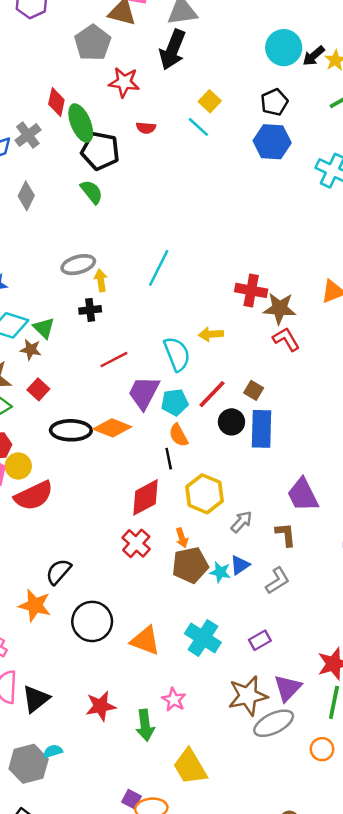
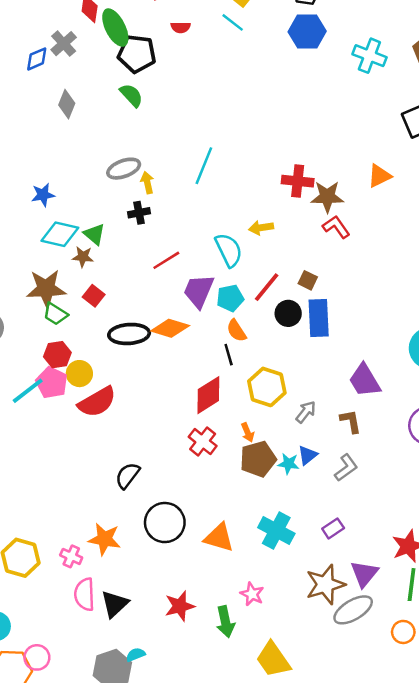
orange star: (35, 605) -> (104, 539), moved

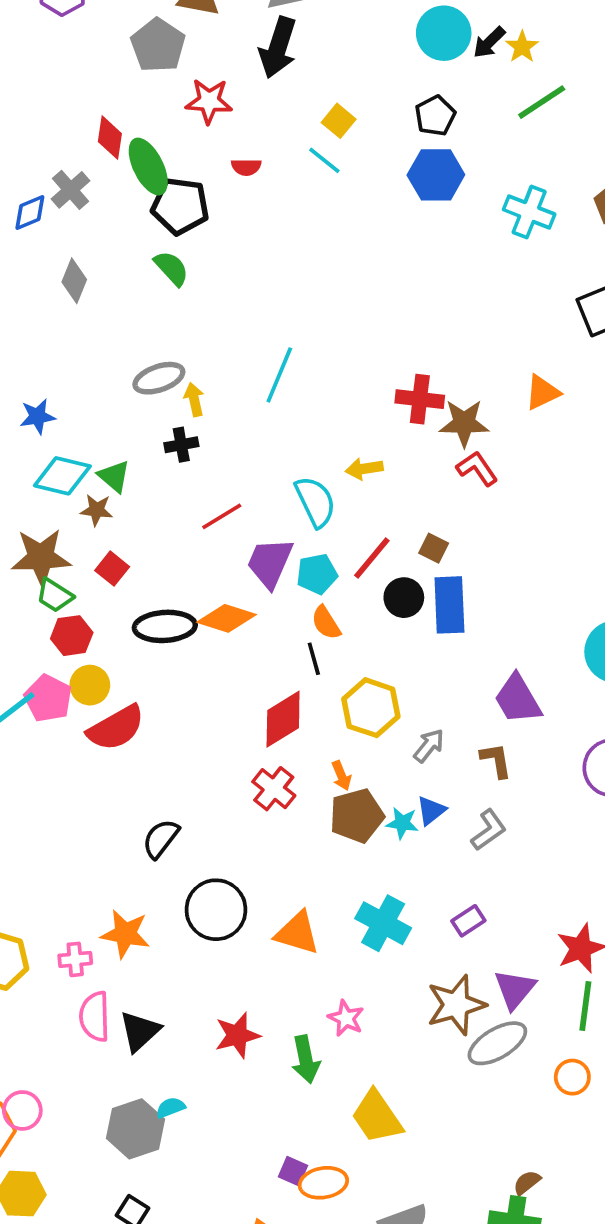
red hexagon: (57, 355) -> (72, 636), moved
pink cross: (71, 556) -> (75, 959), turned -30

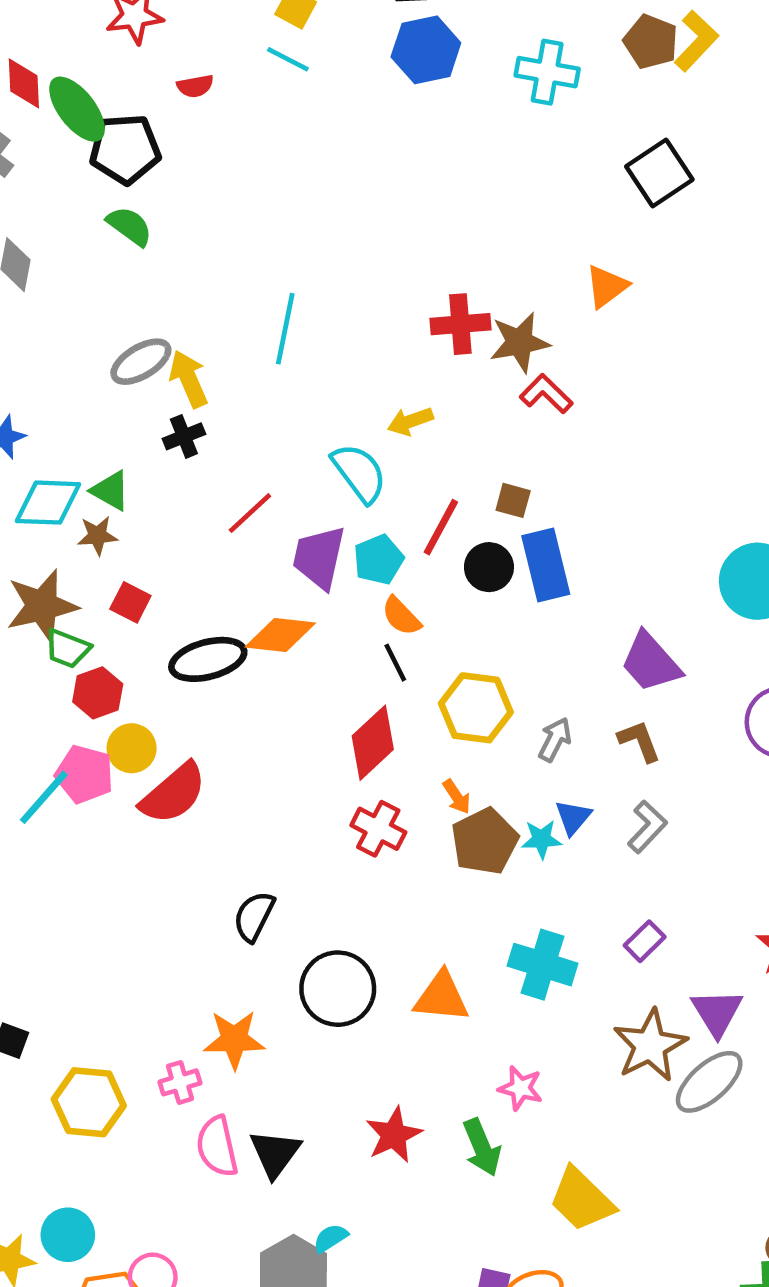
yellow arrow: (194, 400) -> (189, 379), size x1.4

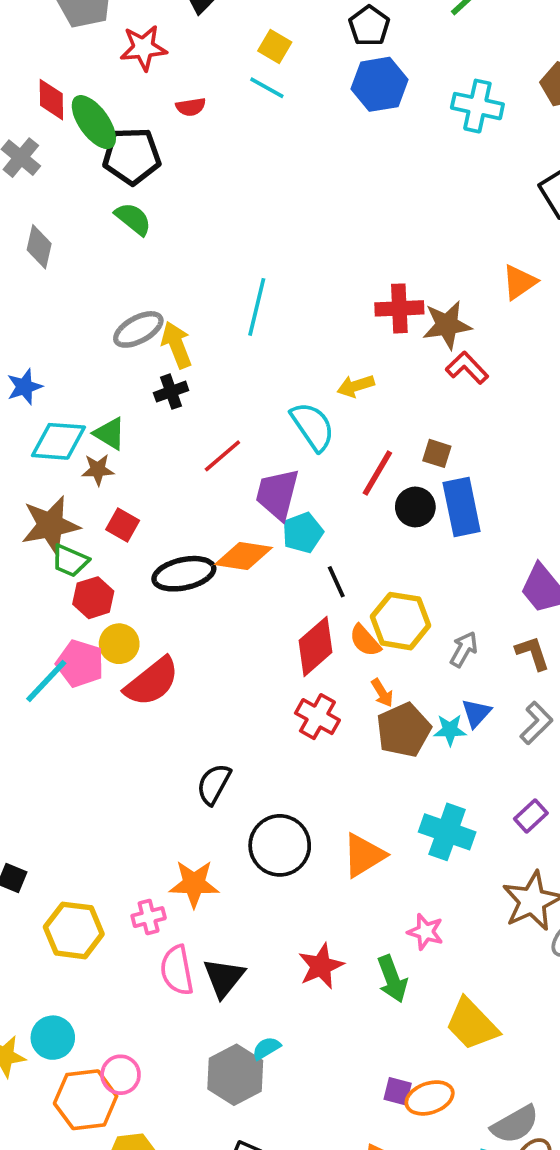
cyan pentagon: (379, 560) -> (303, 533), moved
orange semicircle: (401, 616) -> (365, 641), moved
orange triangle: (441, 997) -> (364, 855), turned -39

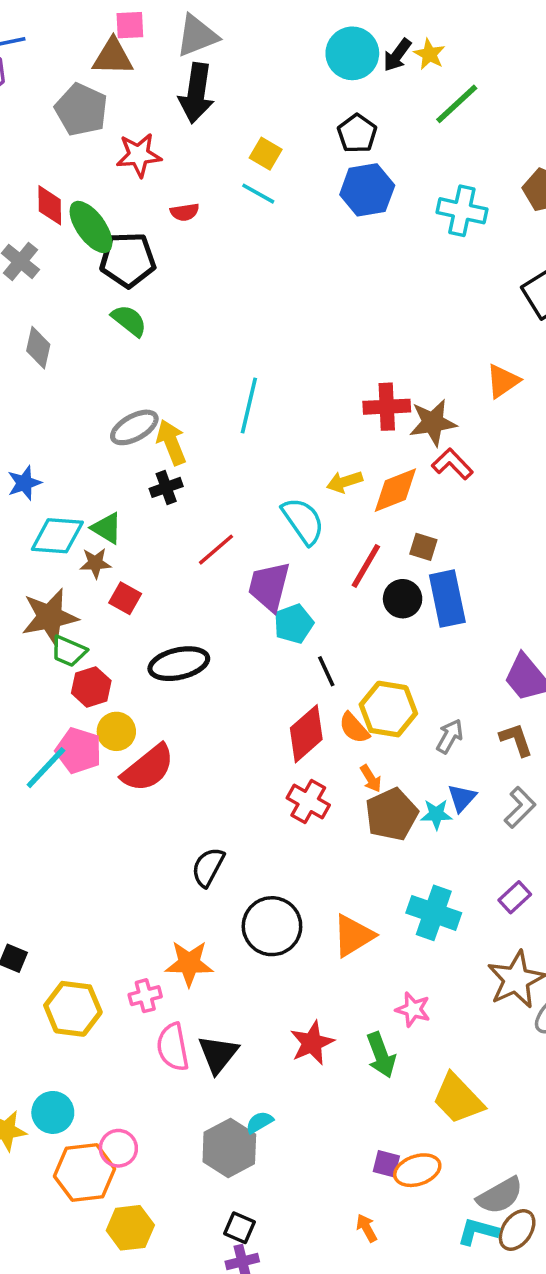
red square: (123, 525) -> (125, 598), moved
orange diamond: (243, 556) -> (395, 490), moved, turned -30

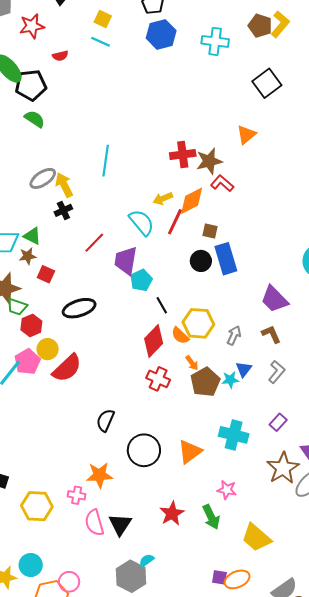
red line: (366, 566) -> (175, 222), moved
pink pentagon: (79, 751) -> (27, 362), turned 30
pink cross: (145, 996) -> (77, 495), turned 30

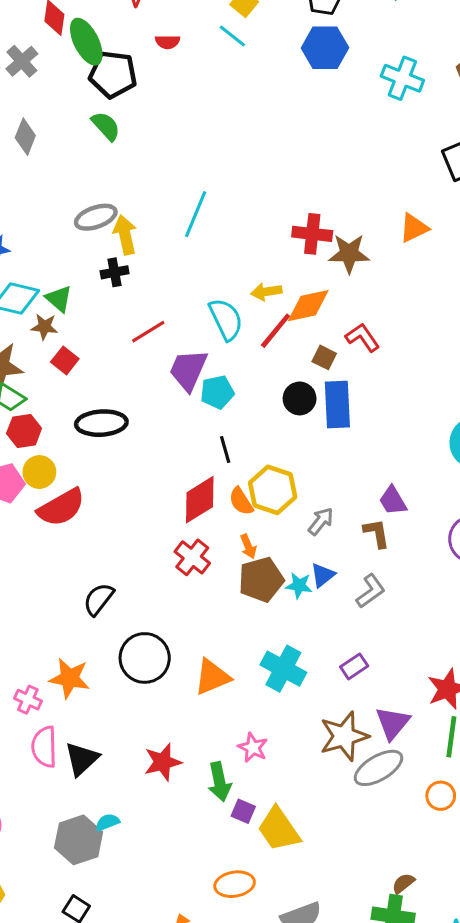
red L-shape: (222, 183) -> (363, 337), moved
cyan pentagon: (141, 280) -> (217, 392), moved
purple trapezoid: (274, 299) -> (393, 501), moved, size x0.7
purple square: (219, 577) -> (243, 811), moved

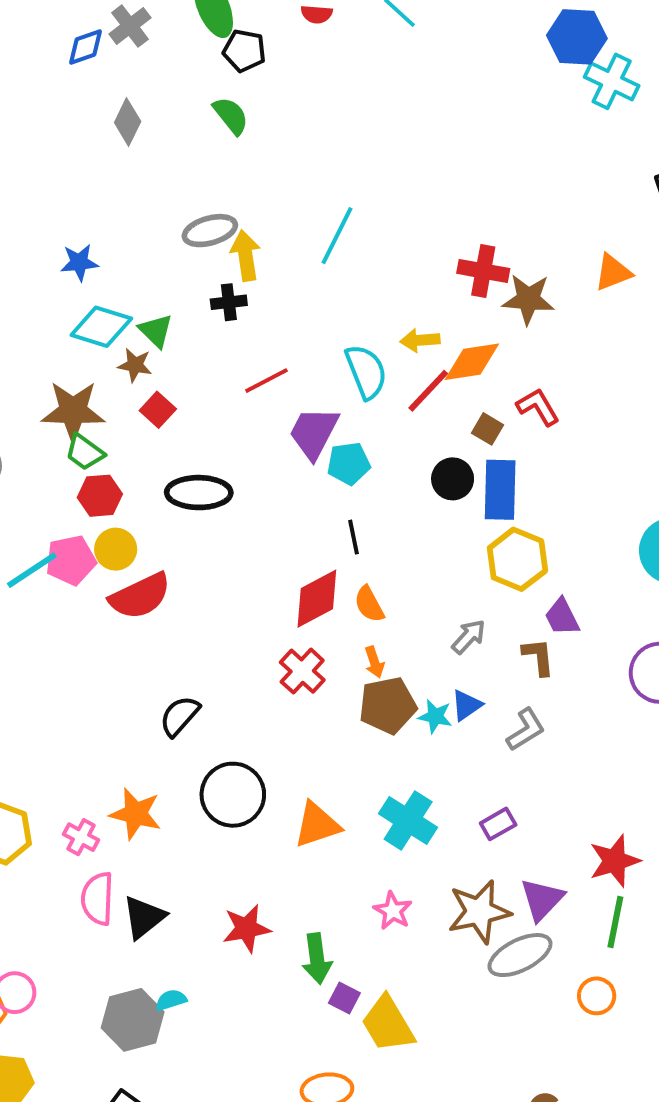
blue hexagon: (325, 48) -> (577, 37), moved
black pentagon: (113, 74) -> (244, 51), size x0.7
yellow hexagon: (273, 490) -> (517, 559), moved
pink star: (253, 748) -> (393, 911), moved

